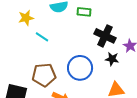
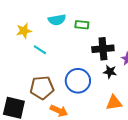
black cross: (105, 36) -> (103, 49), turned -30

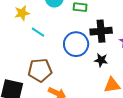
black star: (110, 72) -> (101, 60), moved
blue circle: (78, 81) -> (76, 44), moved

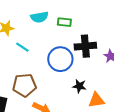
black star: (101, 60) -> (79, 86), moved

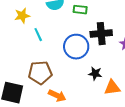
cyan line: (22, 47) -> (38, 35), turned 32

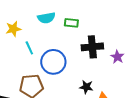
blue circle: (76, 47) -> (53, 62), moved

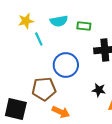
yellow star: (13, 29) -> (26, 21), moved
cyan line: (29, 48) -> (39, 39), moved

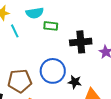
green rectangle: (84, 26) -> (51, 26), moved
blue circle: (66, 65) -> (53, 71), moved

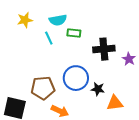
cyan line: (15, 31) -> (49, 38), moved

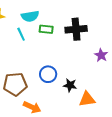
black cross: (104, 49) -> (76, 29), moved
blue circle: (76, 78) -> (48, 74), size x0.7

